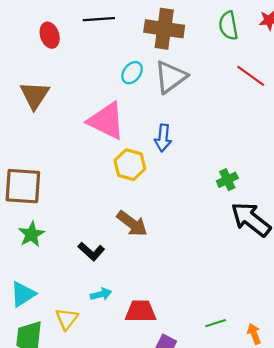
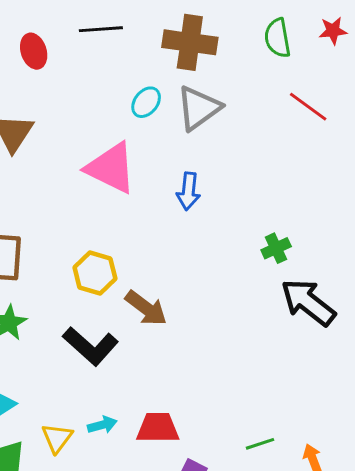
yellow hexagon: (130, 165) -> (95, 273), moved
black L-shape: (91, 251) -> (91, 346), size x1.5
cyan arrow: (101, 294) -> (102, 425), moved

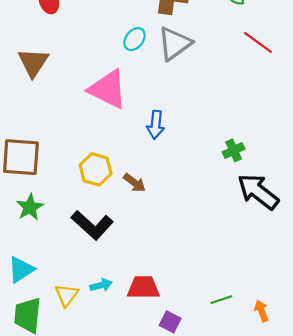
blue arrow: (188, 191) -> (156, 125), moved
brown arrow: (146, 308) -> (134, 183), moved, size x0.7

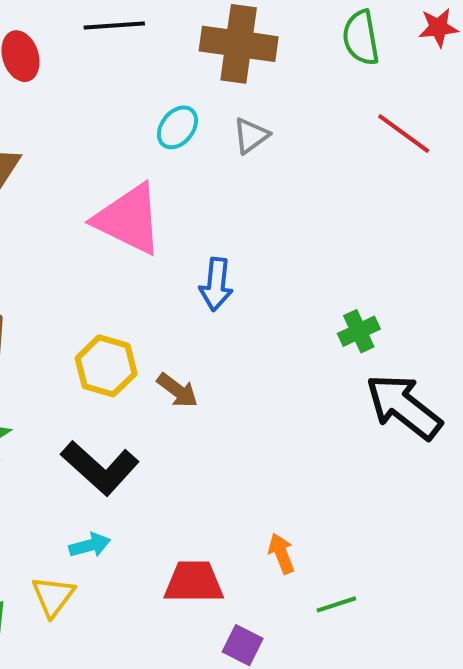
gray triangle: (175, 44) -> (251, 136), size x0.6
cyan arrow: (101, 285) -> (90, 545), moved
orange arrow: (261, 311) -> (281, 553), moved

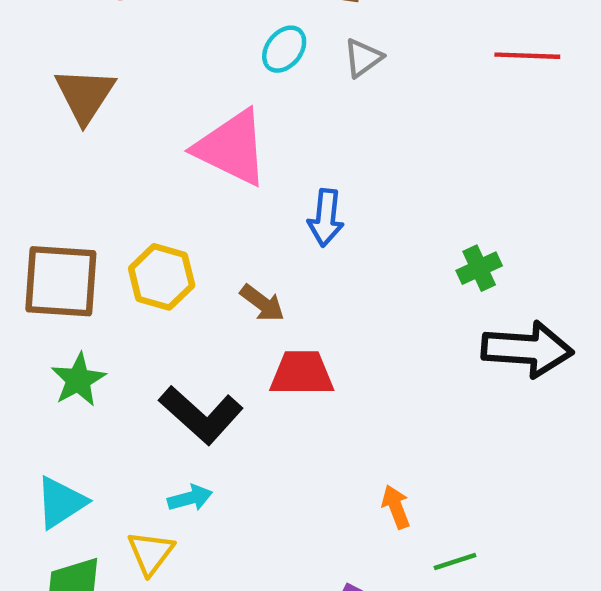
red line: (404, 134) -> (527, 56), turned -34
yellow hexagon: (106, 366) -> (162, 277), moved
brown arrow: (177, 390) -> (262, 303), moved
black arrow: (404, 407) -> (527, 349), turned 146
red trapezoid: (194, 582) -> (302, 373), moved

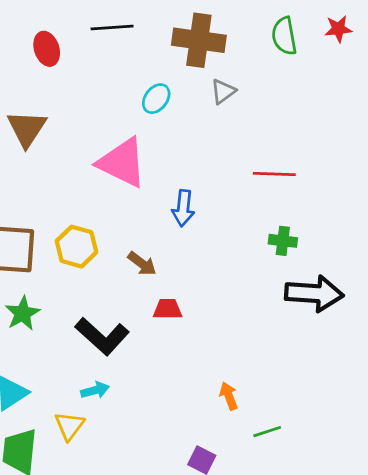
red line: (527, 56) -> (274, 174), moved
gray triangle: (363, 58) -> (223, 91), moved
green cross: (479, 268) -> (283, 241), turned 32
red trapezoid: (302, 373) -> (168, 309), size x0.7

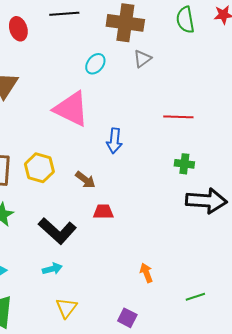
yellow triangle: (69, 426) -> (66, 308), moved
green line: (267, 432) -> (195, 297), moved

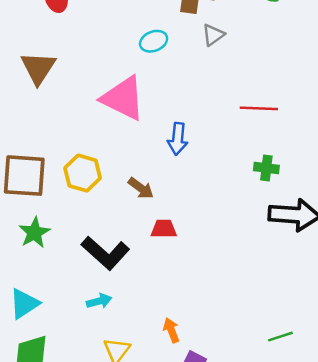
cyan ellipse: (95, 64) -> (154, 41), turned 30
orange arrow: (146, 273) -> (171, 330), moved

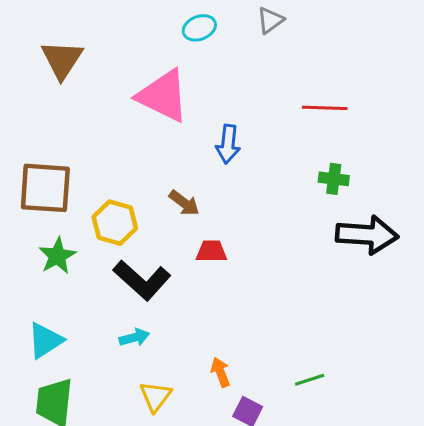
yellow hexagon: (83, 173) -> (115, 223), moved
green line: (280, 337) -> (310, 380), moved

